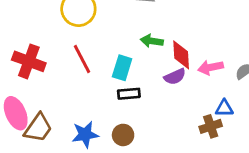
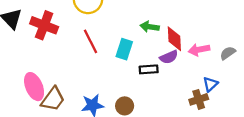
red cross: (29, 61) -> (44, 25), moved
black rectangle: (129, 94) -> (149, 69), moved
blue triangle: (224, 108) -> (210, 84), turned -42

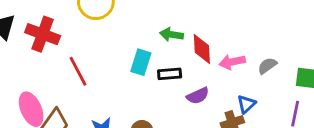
red line: (91, 41) -> (78, 71), moved
purple semicircle: (169, 57) -> (198, 96), moved
black rectangle: (149, 69) -> (170, 74), moved

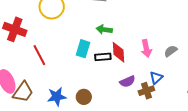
red diamond: (202, 49) -> (119, 52), moved
pink arrow: (232, 62) -> (146, 48), turned -90
purple semicircle: (198, 96) -> (127, 81), moved

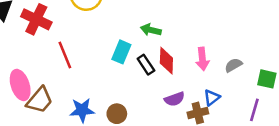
black rectangle: (103, 57) -> (146, 65), turned 56

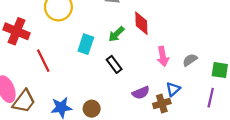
green arrow: (151, 30) -> (116, 34), turned -54
cyan rectangle: (121, 52) -> (86, 44), moved
red diamond: (166, 61) -> (141, 23), moved

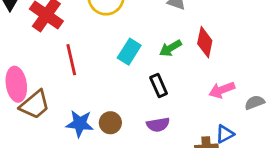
pink arrow: (163, 56) -> (222, 90), turned 66
purple semicircle: (141, 93) -> (158, 125), moved
brown circle: (92, 109) -> (110, 123), moved

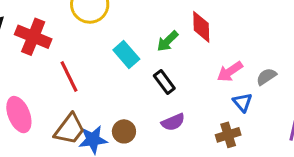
cyan rectangle: (129, 52) -> (126, 55), turned -60
brown trapezoid: (35, 105) -> (70, 129), moved
blue triangle: (225, 134) -> (242, 102), moved, turned -30

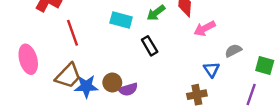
cyan rectangle: (126, 55) -> (121, 20), turned -40
pink arrow: (230, 72) -> (205, 28), moved
purple semicircle: (173, 122) -> (128, 89), moved

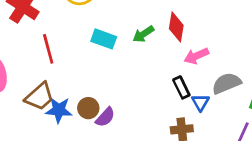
black rectangle: (150, 46) -> (181, 87), moved
gray semicircle: (233, 51) -> (226, 83), size x1.5
purple semicircle: (128, 89) -> (105, 117), turned -36

